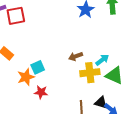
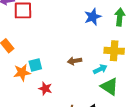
yellow cross: (90, 73) -> (114, 51), moved
red star: (41, 92) -> (45, 89), moved

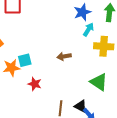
cyan arrow: (100, 69) -> (88, 30), moved, turned -32

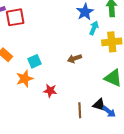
cyan square: (25, 60) -> (35, 61), moved

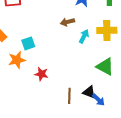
cyan arrow: (94, 28) -> (84, 36), moved
brown arrow: (74, 58) -> (67, 22), moved

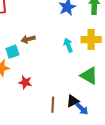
brown arrow: (67, 22) -> (28, 39), moved
cyan arrow: (84, 36) -> (68, 45), turned -48
black triangle: (89, 92) -> (73, 101), turned -48

